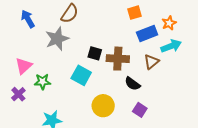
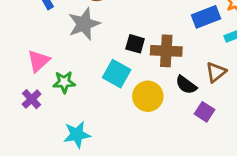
brown triangle: (151, 62) -> (216, 72), moved
yellow circle: (103, 106) -> (148, 96), moved
purple square: (140, 110) -> (205, 112), moved

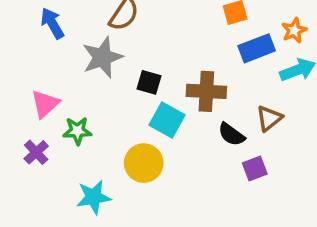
black square: (135, 44) -> (149, 82), moved
cyan square: (117, 74) -> (167, 120), moved
yellow circle: (148, 96) -> (144, 163), moved
purple square: (205, 112) -> (255, 168), turned 36

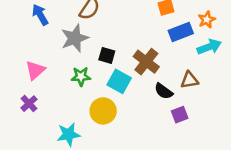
brown cross: (206, 91) -> (146, 62), turned 35
brown triangle: (269, 118) -> (189, 80), turned 30
green star: (77, 131) -> (81, 76), moved

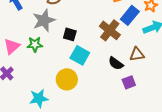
blue rectangle: (181, 32) -> (130, 15), turned -30
brown cross: (146, 62) -> (110, 30), moved
green star: (81, 76) -> (35, 44), moved

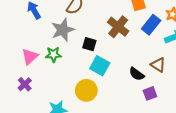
brown cross: (110, 30) -> (118, 27), moved
brown triangle: (137, 54) -> (158, 65), turned 42

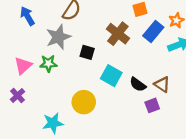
brown triangle: (158, 65) -> (162, 84), moved
cyan square: (100, 66) -> (111, 76), moved

